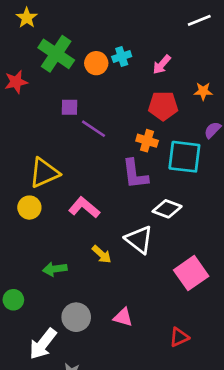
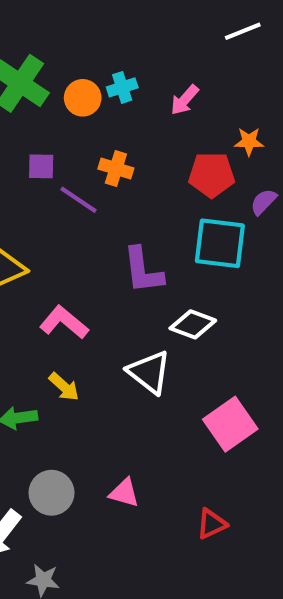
red pentagon: (163, 106) -> (212, 175), moved
orange cross: (147, 141) -> (116, 168), moved
yellow arrow: (102, 254) -> (64, 387), moved

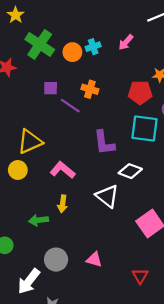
pink arrow: (185, 100) -> (126, 42), moved
yellow arrow: (64, 387) -> (63, 204), turned 56
red triangle: (212, 524) -> (140, 276), turned -35

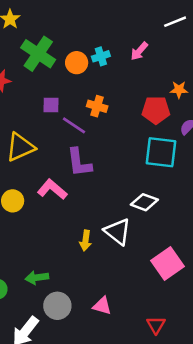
yellow triangle: (30, 142) -> (20, 147), moved
purple L-shape: (104, 143) -> (79, 162), moved
pink L-shape: (63, 170) -> (52, 189), moved
yellow arrow: (63, 204) -> (86, 241), moved
green arrow: (39, 220) -> (37, 278), moved

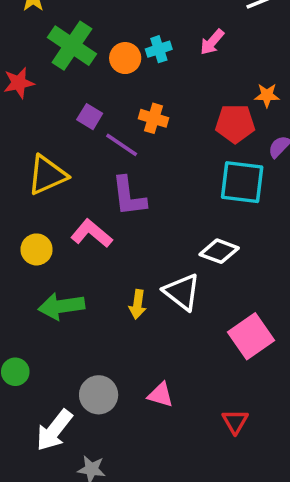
purple square: (51, 105) -> (90, 117), turned 30
green arrow: (37, 278) -> (61, 306), moved, size x1.4

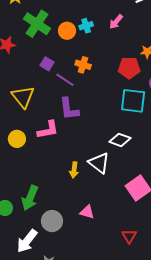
yellow triangle: (47, 175) -> (23, 97), turned -45
pink L-shape: (91, 234) -> (48, 130), turned 130
green arrow: (61, 306) -> (30, 198), moved, turned -60
pink triangle: (161, 395) -> (87, 212), moved

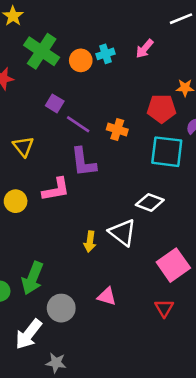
orange cross: (83, 65) -> (117, 129), moved
yellow triangle: (23, 97) -> (23, 146), size x0.7
red triangle: (129, 236) -> (164, 308), moved

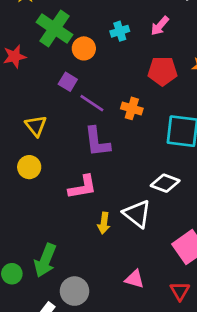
orange circle: (81, 60) -> (84, 48), moved
red pentagon: (162, 109) -> (162, 71), moved
pink L-shape: (56, 189) -> (83, 187), moved
yellow circle: (16, 201) -> (29, 167), moved
pink triangle: (107, 296) -> (134, 279), moved

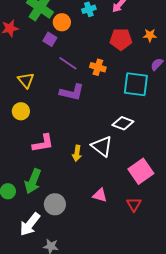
purple square: (68, 82) -> (50, 39), moved
purple L-shape: (97, 142) -> (72, 92), turned -70
pink L-shape: (83, 187) -> (43, 143), moved

